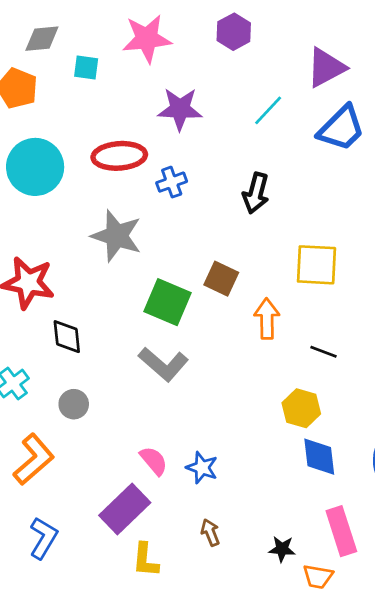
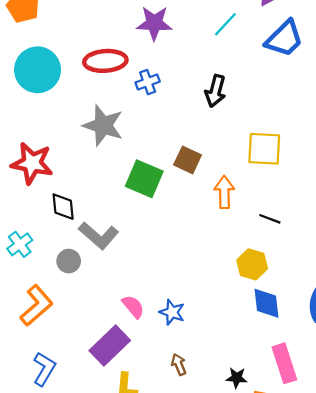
gray L-shape: (163, 364) -> (99, 235), moved

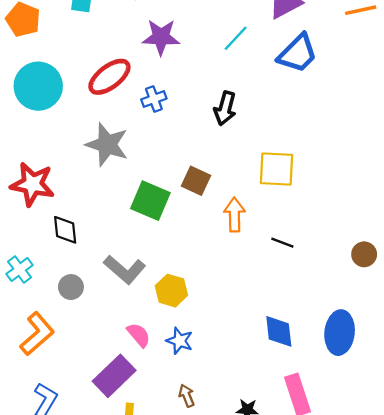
red ellipse: (105, 61) -> (109, 77), turned -33
gray L-shape: (99, 235) -> (125, 270), moved
yellow hexagon: (252, 264) -> (171, 291), moved

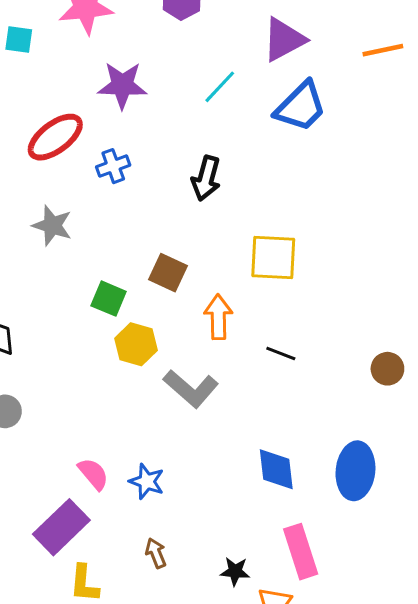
gray star: (107, 145) -> (52, 225), size x0.7
green square: (150, 201) -> (109, 299), size x0.7
gray L-shape: (125, 270) -> (191, 389), moved
yellow hexagon: (171, 291) -> (136, 344), moved

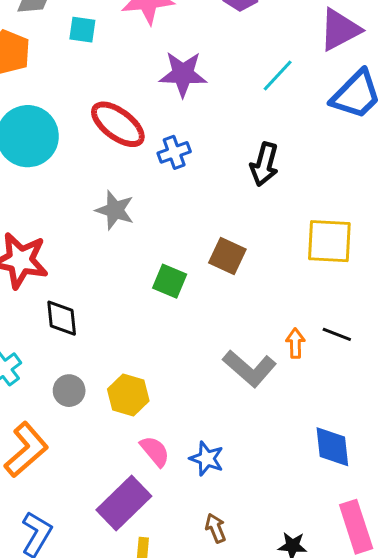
red ellipse: (55, 137) -> (118, 124), turned 74
orange arrow: (218, 317) -> (295, 343), moved, size x0.7
yellow hexagon: (136, 344) -> (128, 395), moved

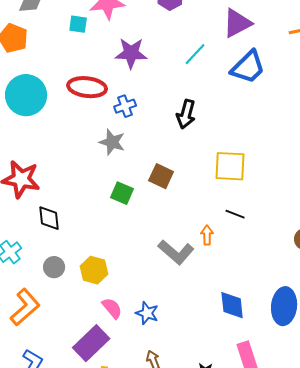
cyan square: (82, 30) -> (78, 24), moved
red ellipse: (118, 124) -> (87, 87), turned -30
gray star: (115, 210) -> (112, 142), moved
black line: (337, 334) -> (235, 214), moved

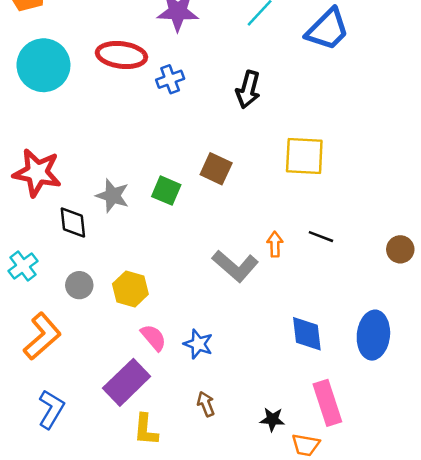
gray star: (112, 142) -> (113, 196), moved
black line: (235, 214) -> (321, 237), moved

